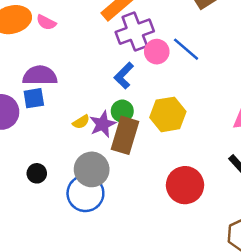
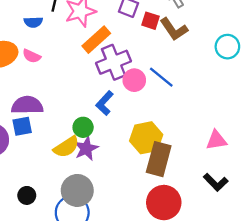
green circle: (122, 111) -> (83, 127), moved
yellow semicircle: (81, 122) -> (66, 147), size x1.6
brown rectangle: (125, 135) -> (159, 159), moved

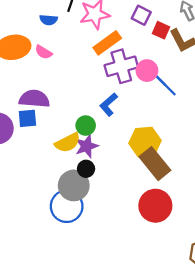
pink circle: (134, 80) -> (147, 71), moved
brown rectangle: (159, 159) -> (155, 164), turned -60
black circle: (27, 195) -> (86, 169), moved

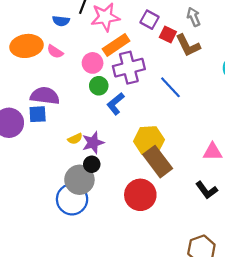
pink circle: (147, 71) -> (93, 63), moved
green circle: (86, 126) -> (99, 86), moved
yellow semicircle: (68, 143) -> (75, 139), size x0.6
red circle: (155, 206) -> (140, 195), moved

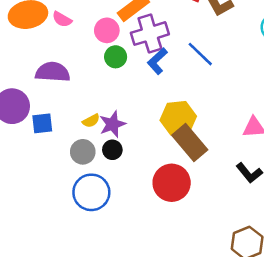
blue L-shape: (116, 104) -> (157, 61), moved
blue square: (38, 114) -> (42, 123), moved
gray circle: (79, 180) -> (83, 152), moved, size x0.7

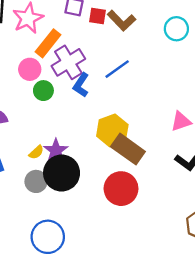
blue line: (200, 54) -> (117, 69), turned -65
black circle: (112, 150) -> (62, 173), size x2.0
blue circle: (91, 192) -> (48, 237), moved

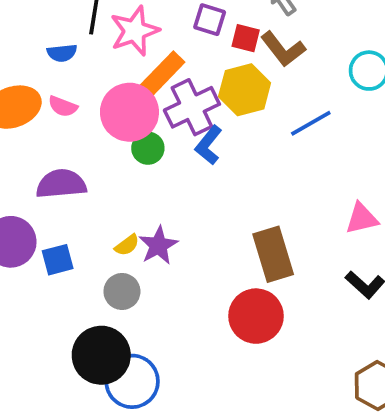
pink circle: (30, 69) -> (129, 112), size x1.6
blue line: (117, 69) -> (311, 123), moved
yellow hexagon: (112, 130) -> (245, 90), moved
brown rectangle: (128, 149) -> (273, 254), turned 32
black circle: (62, 173) -> (101, 355), moved

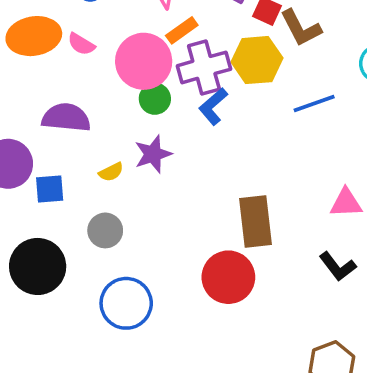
orange rectangle: (163, 74) -> (182, 30), size x0.7
yellow semicircle: (127, 245) -> (111, 172), moved
purple star: (158, 245) -> (153, 154), moved
black circle: (101, 355) -> (38, 266), moved
blue circle: (132, 381) -> (126, 303), moved

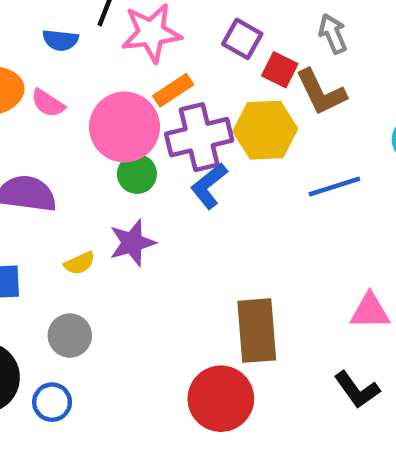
blue circle: (126, 303) -> (52, 402), moved, size x0.6

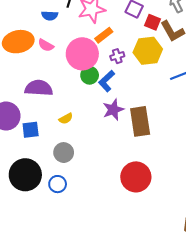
purple cross: (199, 137) -> (117, 56), size x0.5
blue L-shape: (209, 186) -> (107, 81), moved
purple star: (132, 243) -> (113, 110), moved
brown rectangle: (257, 331) -> (140, 121), moved

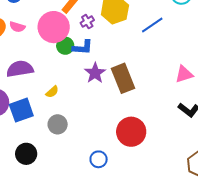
blue L-shape: (107, 81) -> (83, 47), turned -120
blue square: (31, 130) -> (21, 110), size x1.4
black circle: (25, 175) -> (26, 154), size x0.7
blue circle: (58, 184) -> (99, 159), moved

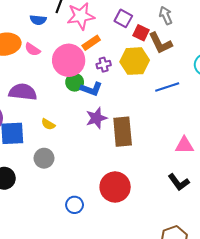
yellow semicircle: (52, 92) -> (48, 124), turned 56

